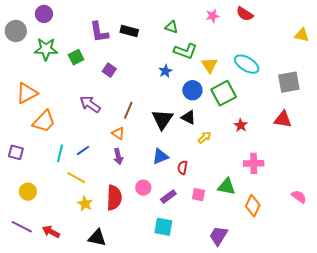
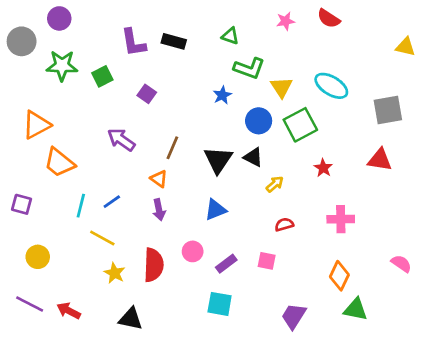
orange trapezoid: (44, 121) -> (59, 163), turned 85
red semicircle: (182, 168) -> (284, 225), moved, turned 64
green triangle: (227, 187) -> (356, 309), moved

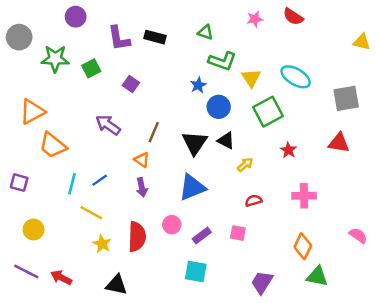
purple circle: (59, 18) -> (76, 17), moved
blue circle: (259, 121) -> (219, 107), moved
blue triangle: (215, 210) -> (192, 187), size x1.4

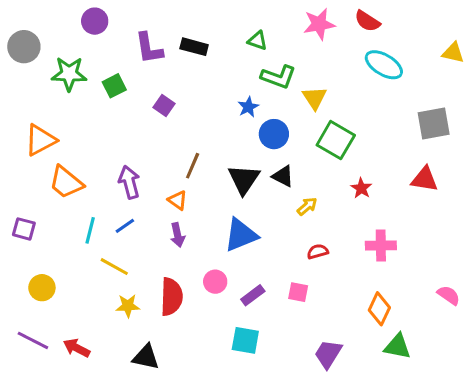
pink star: (255, 19) -> (319, 24), size x1.5
cyan ellipse: (296, 77) -> (384, 65), moved
green square: (268, 112) -> (336, 140), turned -32
purple arrow: (108, 125) -> (129, 182), moved, turned 40
yellow star: (102, 244) -> (128, 306), turned -30

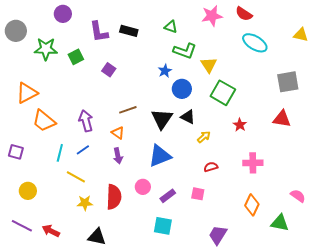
brown line: (193, 166) -> (128, 110), turned 48
green triangle: (397, 346) -> (280, 223), moved

